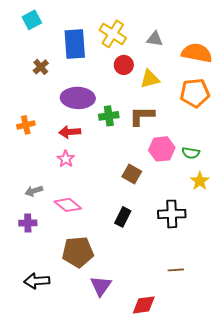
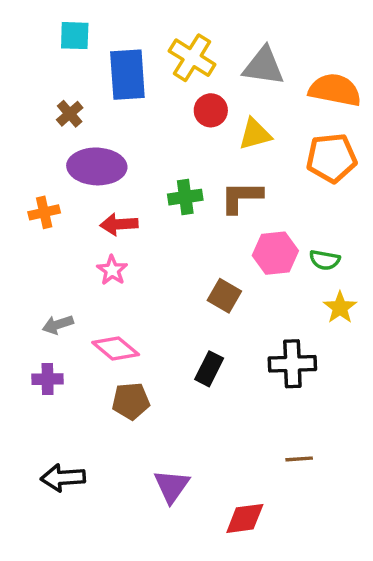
cyan square: (32, 20) -> (75, 36), moved, turned 30
gray triangle: (155, 39) -> (263, 66), size x1.5
purple ellipse: (78, 98) -> (97, 166), moved
brown pentagon: (78, 252) -> (131, 401), moved, size x0.7

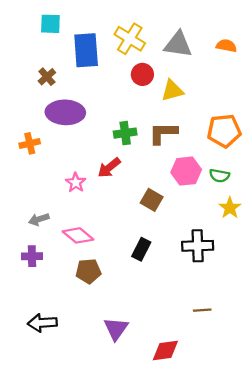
orange semicircle: (335, 90) -> (226, 46), moved, size x0.6
orange pentagon: (331, 158) -> (224, 131), moved
red arrow: (119, 224) -> (109, 168), moved, turned -35

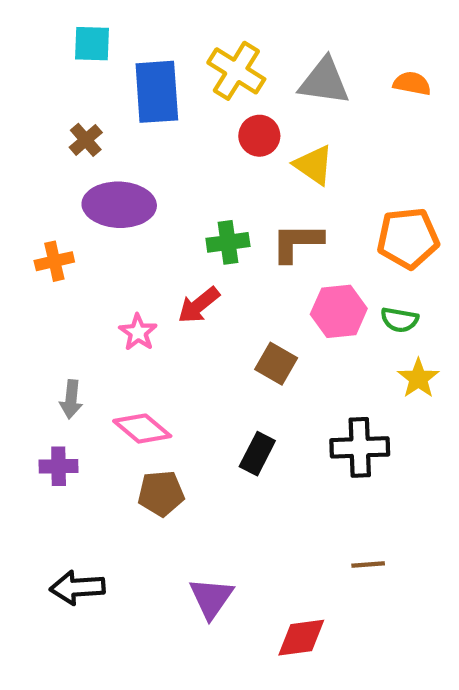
yellow triangle: (172, 91) -> (314, 165), turned 50
gray arrow: (39, 219) -> (71, 399), turned -66

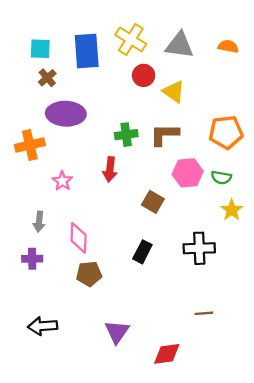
cyan square: (92, 44) -> (40, 49), moved
orange cross: (54, 261) -> (30, 145), size x1.4
red arrow: (199, 305) -> (110, 169), turned -45
pink star: (138, 332) -> (62, 181), moved
pink diamond: (142, 429) -> (79, 238), turned 52

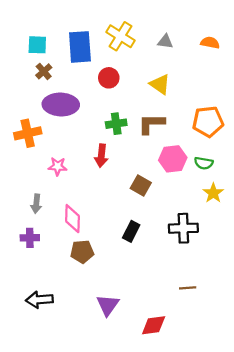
gray triangle: (180, 45) -> (165, 42), size x0.6
red circle: (144, 75) -> (109, 78), moved
pink star: (62, 181) -> (58, 166), turned -30

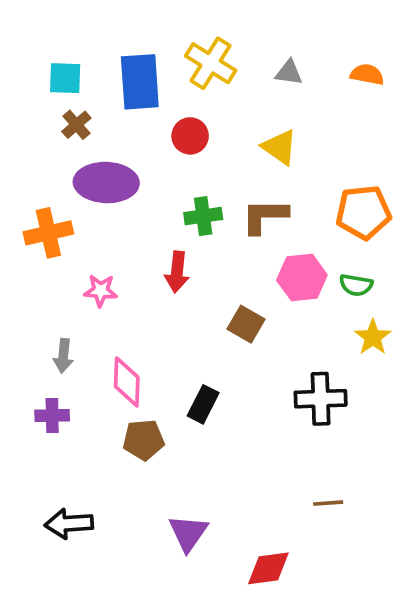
black rectangle: (131, 231) -> (203, 404), moved

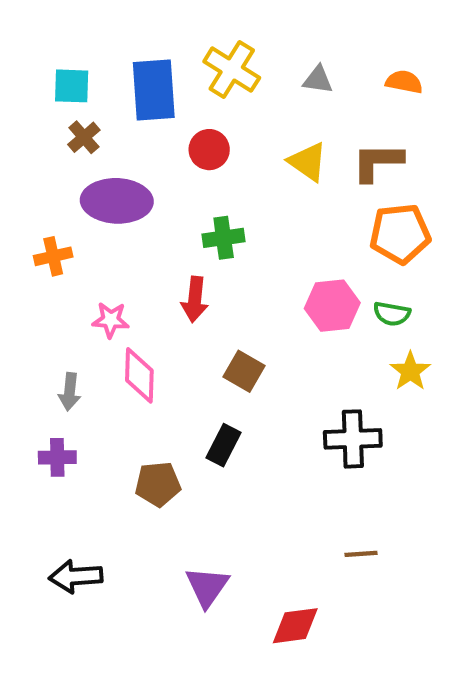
brown L-shape: (265, 216) -> (377, 162), moved
orange cross: (48, 233) -> (53, 256), size x0.7
brown square: (246, 324) -> (244, 371), moved
pink diamond: (127, 382) -> (139, 375), moved

